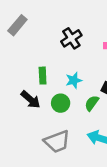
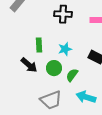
black cross: (71, 38) -> (63, 14), turned 36
green semicircle: (92, 103) -> (72, 75), moved

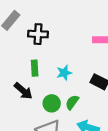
black cross: (63, 14) -> (38, 34), moved
green circle: (54, 68) -> (52, 103), moved

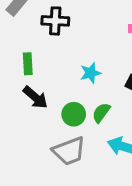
green rectangle: (35, 68) -> (28, 64), moved

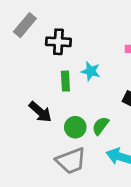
green rectangle: (28, 64) -> (65, 81), moved
cyan star: (90, 73) -> (91, 71), moved, turned 30

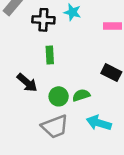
cyan star: (91, 71) -> (72, 12), moved
green semicircle: (100, 126) -> (81, 95), turned 36

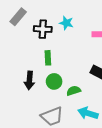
black arrow: (27, 83) -> (29, 80), turned 54
green circle: (59, 96) -> (54, 81), moved

